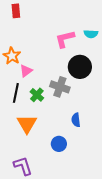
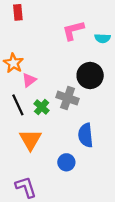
pink L-shape: (65, 39) -> (73, 30), moved
black line: (16, 93) -> (18, 105), turned -36
blue semicircle: (76, 120) -> (86, 135), size x1.5

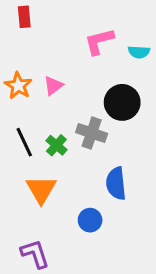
pink triangle: (29, 80) -> (53, 86), moved

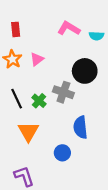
red rectangle: (24, 17) -> (16, 29), moved
pink L-shape: (99, 41) -> (69, 28), turned 45

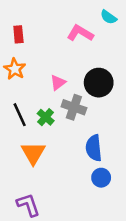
cyan semicircle: (96, 36) -> (109, 17), moved, turned 32
pink triangle: (37, 59) -> (58, 83), moved
blue circle: (62, 153) -> (101, 178), moved

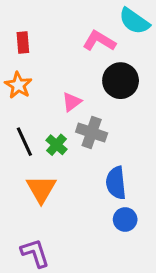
cyan semicircle: (109, 17) -> (134, 21), size x1.5
black circle: (99, 83) -> (121, 81), moved

